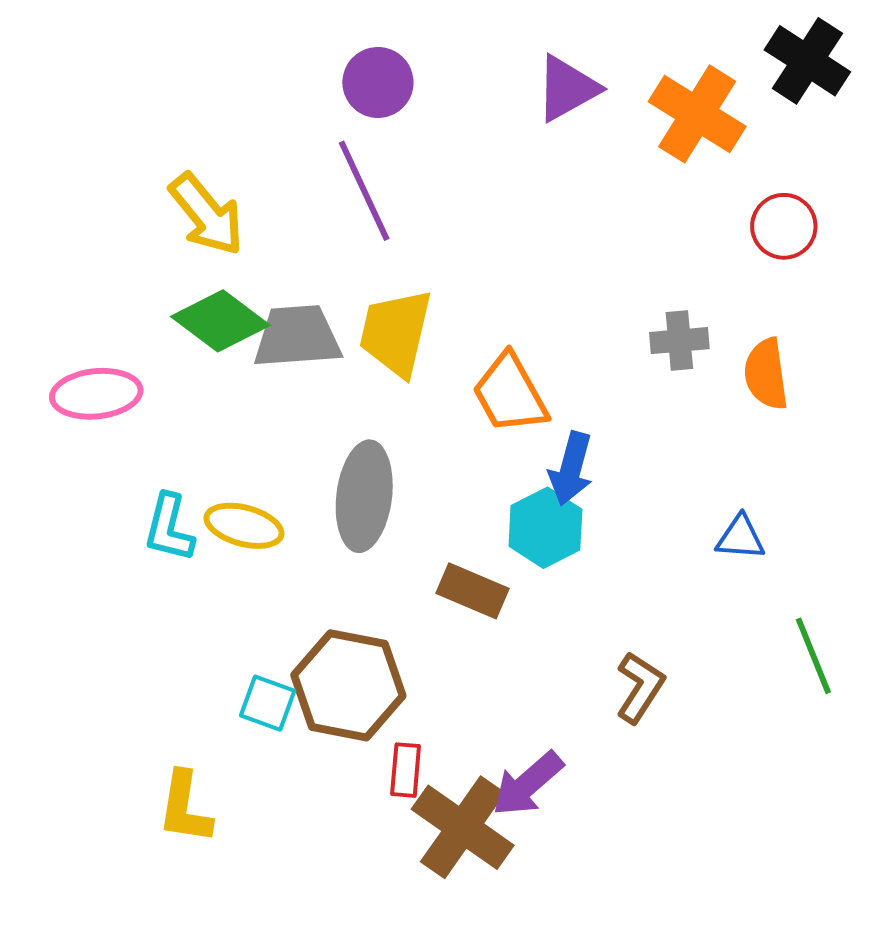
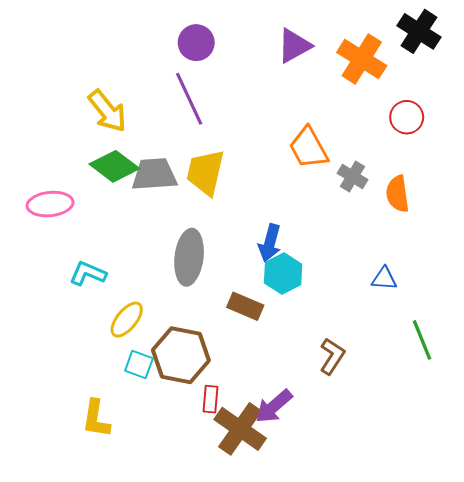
gray cross: (679, 341) -> (353, 176), turned 36
orange trapezoid: (510, 394) -> (309, 148), moved
blue arrow: (571, 469) -> (270, 243), moved
yellow ellipse: (244, 526) -> (127, 320), moved, turned -66
cyan L-shape: (169, 528) -> (88, 274), turned 99

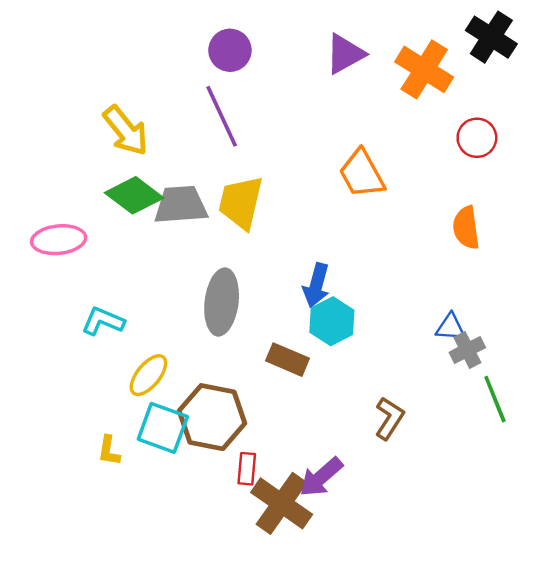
gray cross: (353, 176) -> (467, 350), moved, turned 32
cyan square: (139, 364) -> (163, 428), size x1.5
yellow L-shape: (96, 419) -> (109, 451), moved, size x0.7

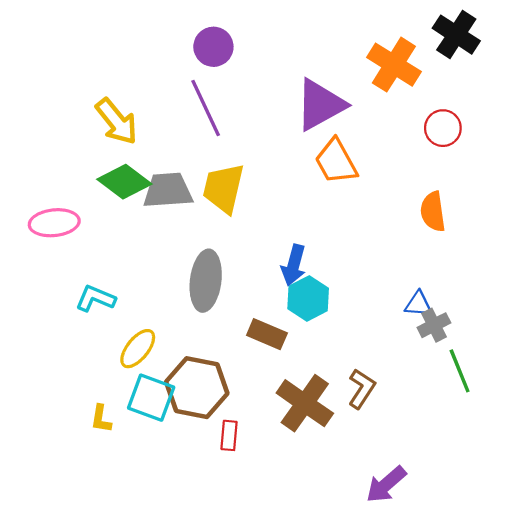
purple triangle: (345, 54) -> (320, 105), moved, size x1.4
purple arrow: (321, 477) -> (386, 484), moved
brown cross: (282, 503) -> (305, 403), moved

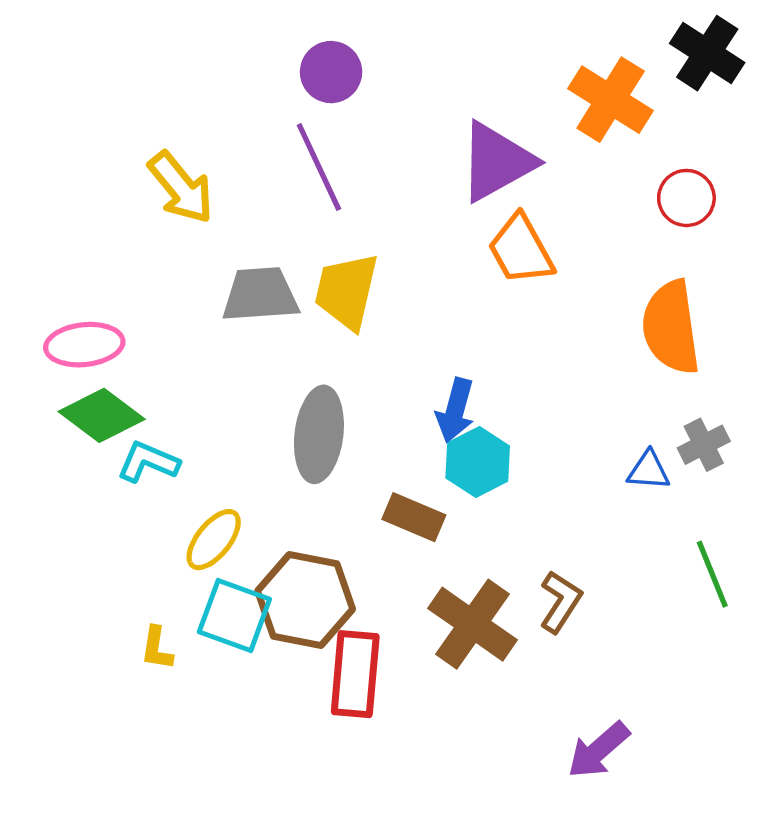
green diamond: (124, 182) -> (102, 415), moved
orange semicircle: (433, 212) -> (671, 327), size x1.5
gray cross: (434, 325) -> (704, 445), moved
red rectangle: (229, 435) -> (355, 674), size x1.8

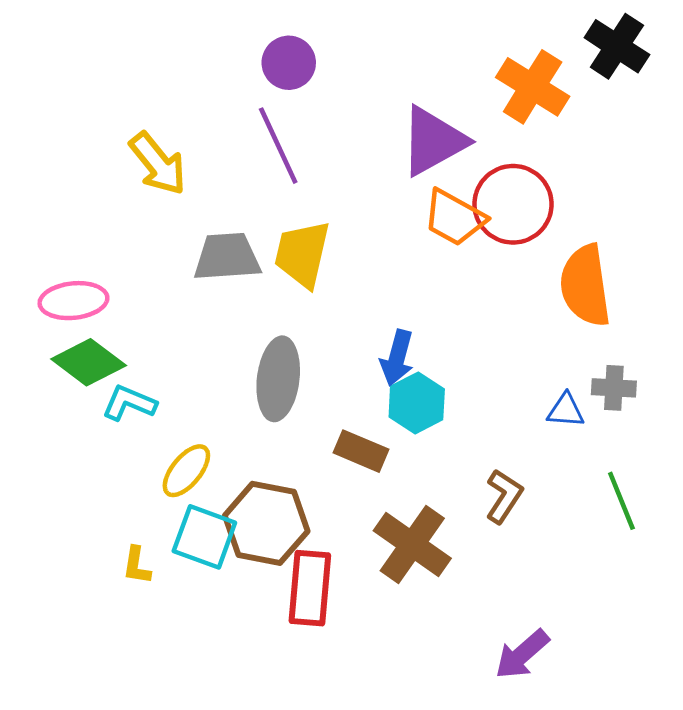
red circle: (686, 198) -> (513, 204), moved, size x1.6
orange trapezoid: (521, 250) -> (454, 218), turned -32
gray cross: (704, 445) -> (614, 388), turned 30
brown L-shape: (560, 602) -> (504, 496), moved

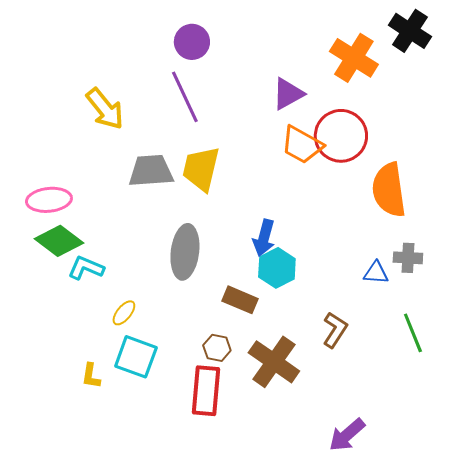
purple triangle: (433, 141) -> (288, 94), size x0.7
yellow ellipse: (186, 471) -> (124, 313), size x0.7
brown hexagon: (266, 523) -> (217, 348), moved, size x0.5

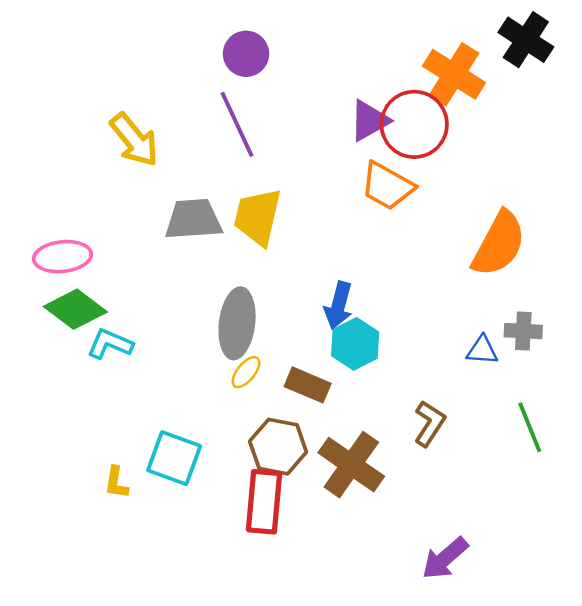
red circle: (341, 136) -> (414, 124), moved
orange semicircle: (389, 190) -> (499, 244), turned -144
yellow ellipse: (124, 313) -> (246, 372), moved
brown hexagon: (217, 348) -> (278, 447), size x1.6

